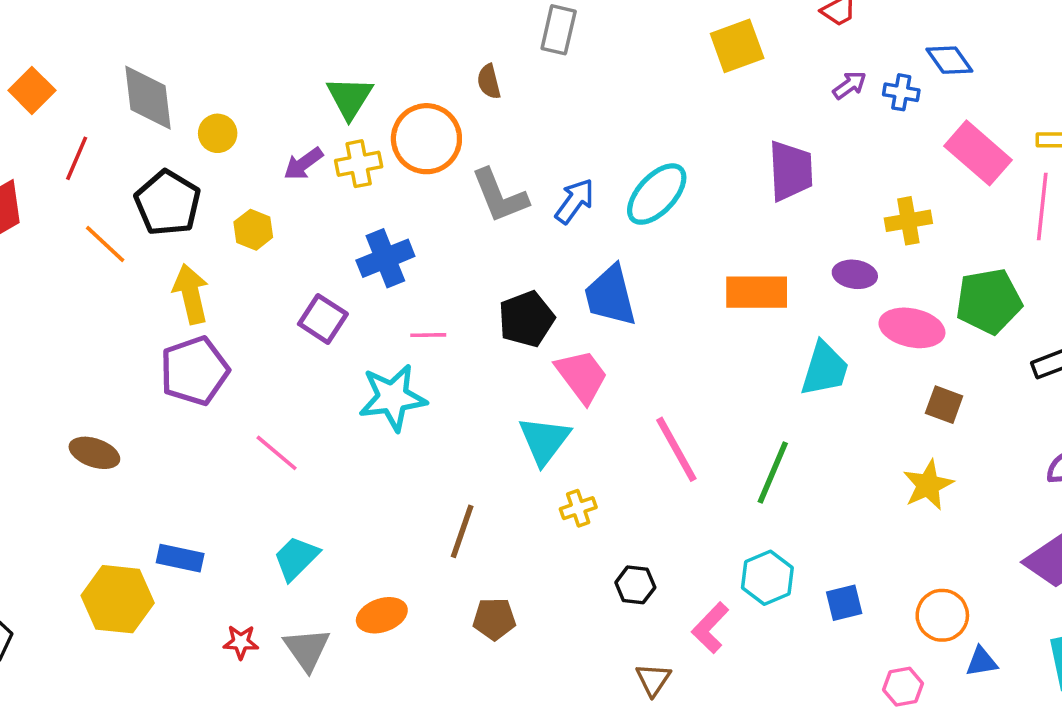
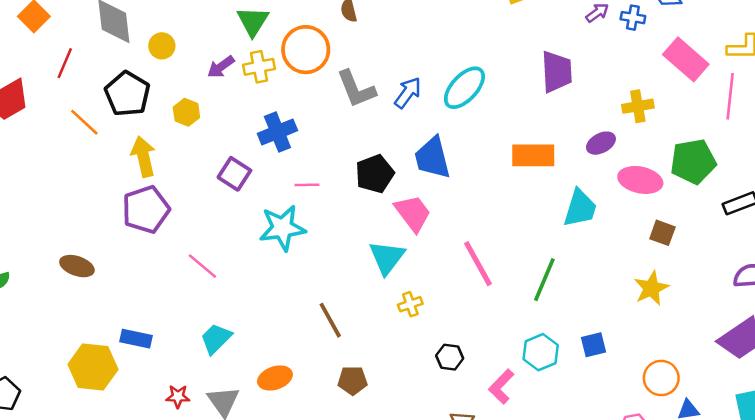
purple ellipse: (855, 274) -> (601, 143), turned -36
brown line: (462, 531) -> (330, 320), turned -48
blue square: (844, 603) -> (594, 345), moved

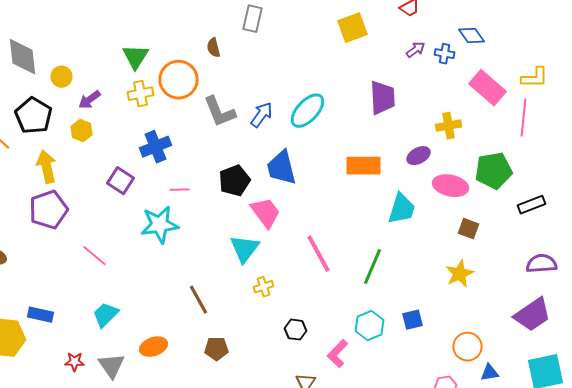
purple arrow: (221, 67) -> (90, 100), moved

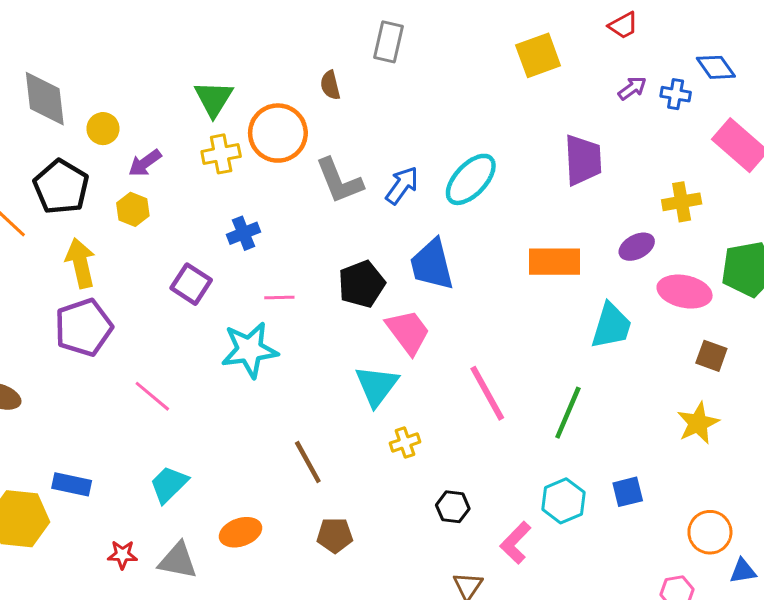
blue cross: (156, 147) -> (244, 233), size x0.7
gray triangle: (112, 366) -> (178, 561), turned -44

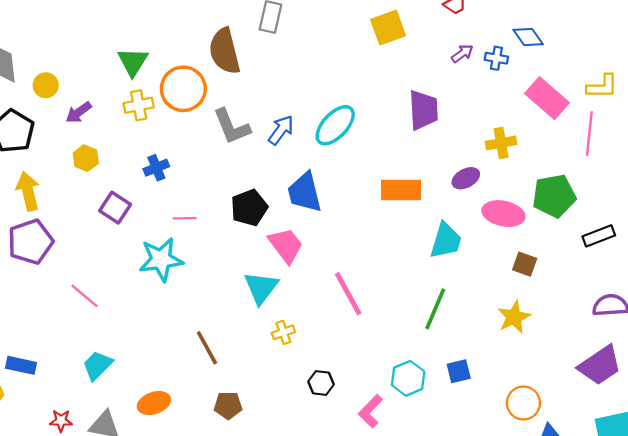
brown semicircle: (330, 85) -> (225, 51), size x2.0
yellow hexagon: (133, 209) -> (86, 158), moved
green line: (568, 413) -> (435, 309), moved

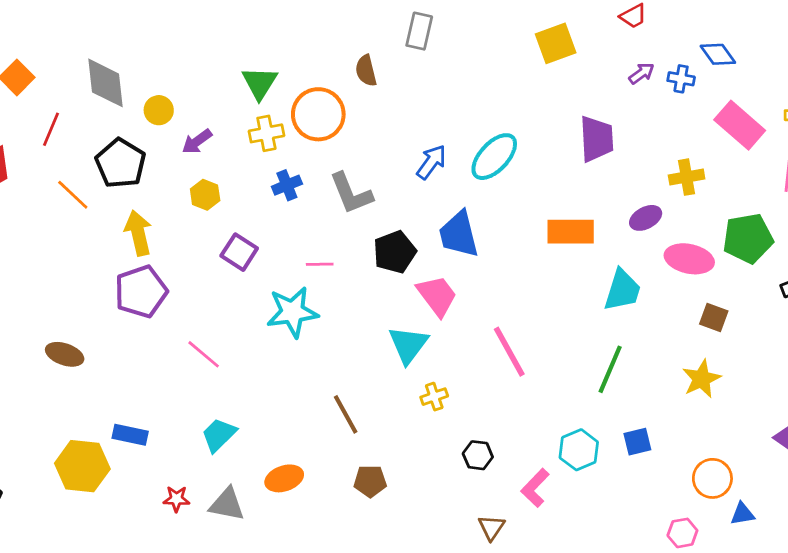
brown semicircle: (225, 51) -> (366, 71), size x0.6
gray L-shape: (232, 126) -> (351, 193), moved
blue cross: (156, 168) -> (287, 185), moved

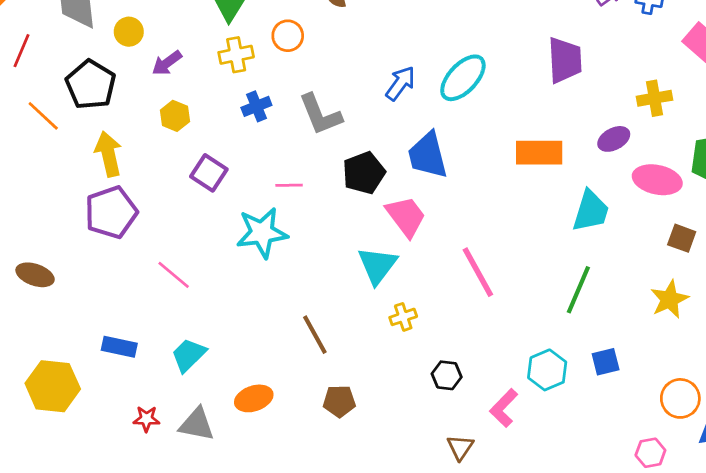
orange circle: (318, 114) -> (288, 36), size x0.6
blue rectangle: (130, 435) -> (119, 347), moved

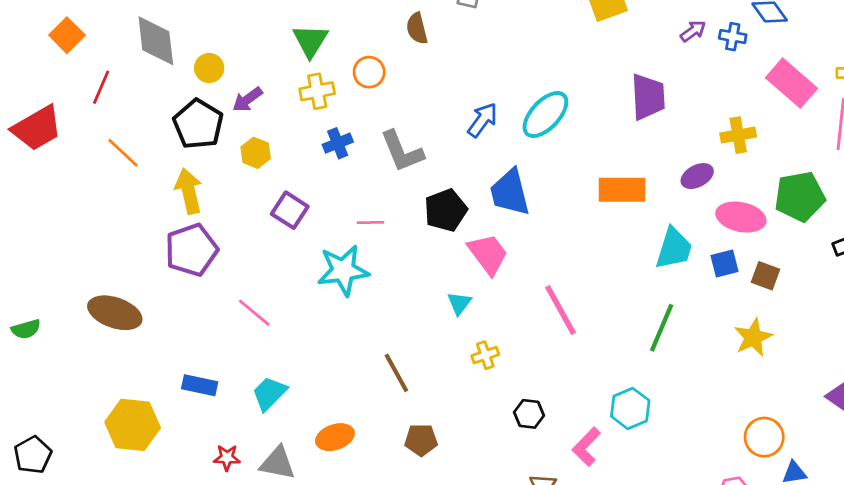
black pentagon: (91, 85) -> (198, 124), moved
cyan triangle: (377, 265) -> (459, 303), size x0.6
brown ellipse: (35, 275) -> (115, 313), size x1.4
blue square: (606, 362) -> (725, 264), moved

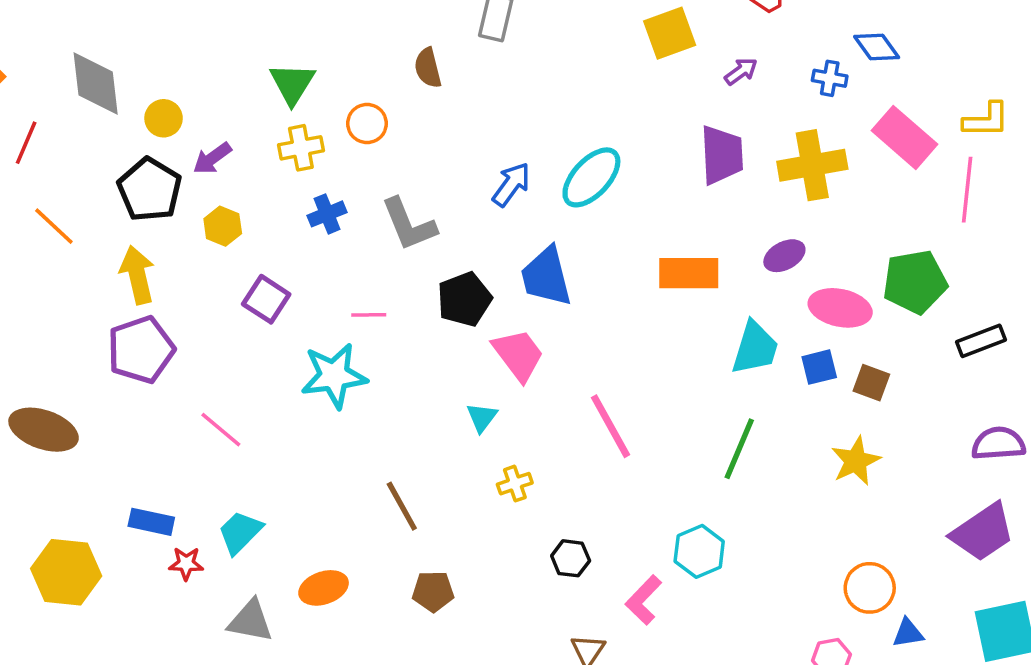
purple arrow: (693, 31) -> (741, 71), moved
yellow cross: (738, 135) -> (812, 165), moved, size x1.5
red star: (227, 458) -> (186, 564), moved

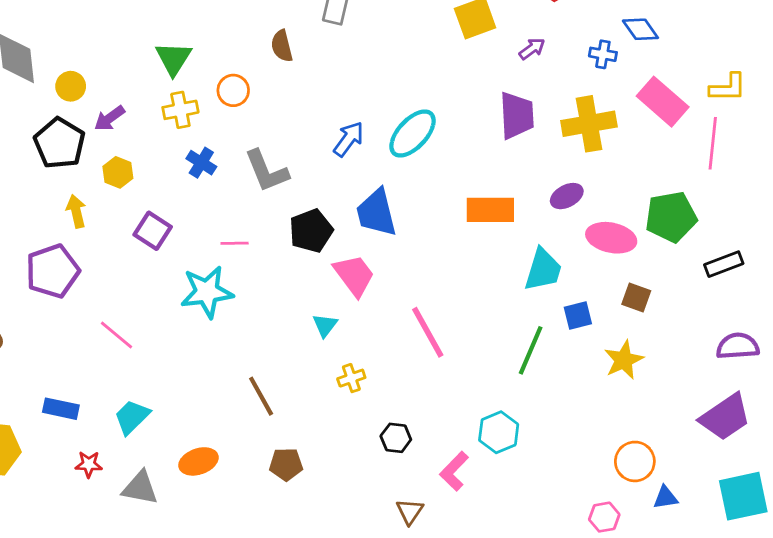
blue cross: (327, 214) -> (201, 163), turned -36
yellow arrow: (137, 275) -> (76, 211), moved, size x0.7
blue square: (819, 367) -> (578, 316), moved
red star: (186, 564) -> (89, 464), moved

